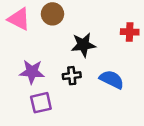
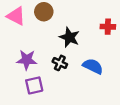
black star: (83, 45) -> (69, 37), turned 30
black cross: (72, 76) -> (60, 63), turned 32

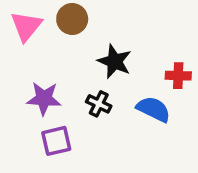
pink triangle: (16, 16) -> (26, 26), turned 42
red cross: (108, 27) -> (178, 76), moved

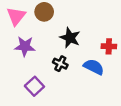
purple star: (44, 99) -> (25, 46), moved
purple square: (56, 141) -> (34, 86), turned -30

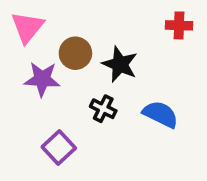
brown circle: (44, 12) -> (75, 53), moved
red cross: (109, 46) -> (179, 25), moved

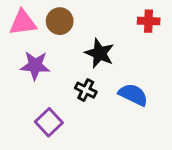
pink triangle: (27, 27) -> (23, 23), turned 44
brown circle: (75, 53) -> (60, 21), moved

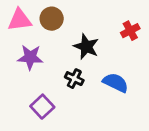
red cross: (149, 21) -> (130, 31), moved, turned -30

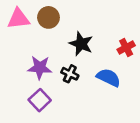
red cross: (130, 31) -> (126, 48), moved
purple star: (30, 57) -> (40, 68), moved

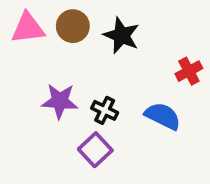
black star: (81, 44) -> (122, 35), moved
purple square: (40, 100) -> (95, 150), moved

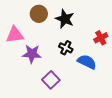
pink triangle: (28, 28) -> (15, 35), moved
black cross: (105, 110) -> (66, 48), moved

